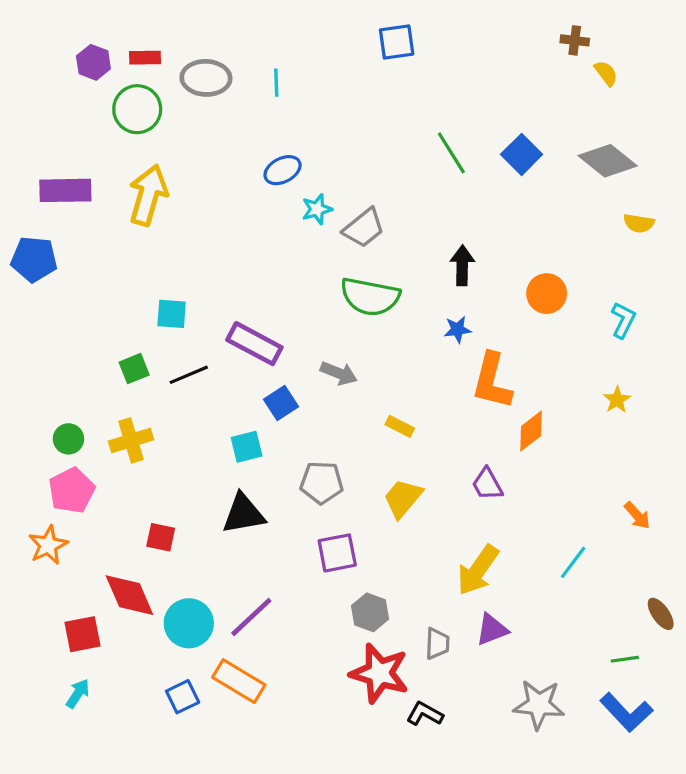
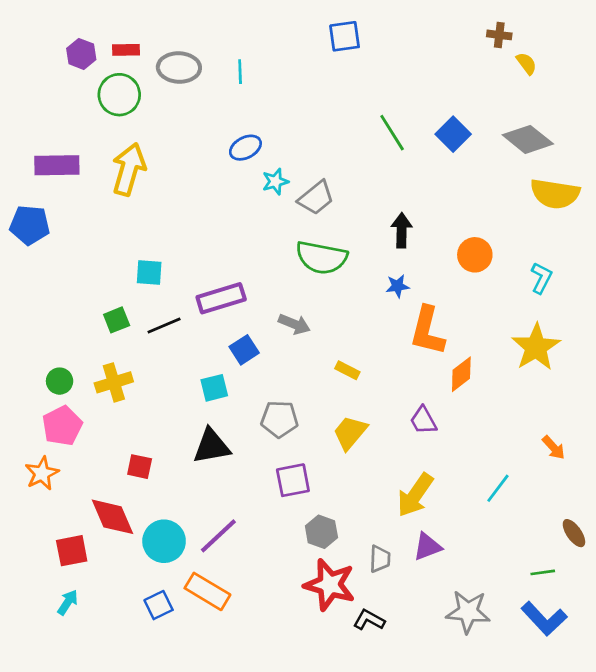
yellow semicircle: (639, 223) -> (555, 194), size x1.8
purple rectangle: (254, 344) -> (221, 298), turned -45
yellow star: (617, 400) -> (536, 347), size x2.0

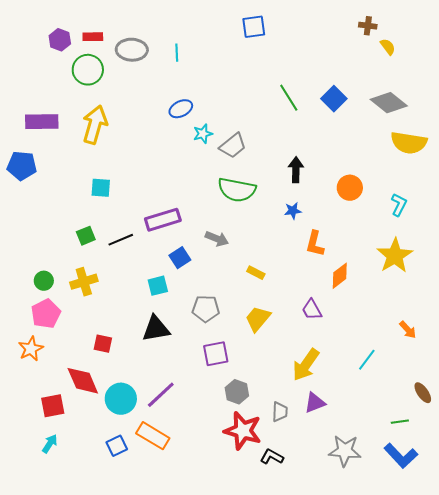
cyan square: (149, 272) -> (101, 188), moved
orange L-shape: (427, 331) -> (315, 244), size x0.7

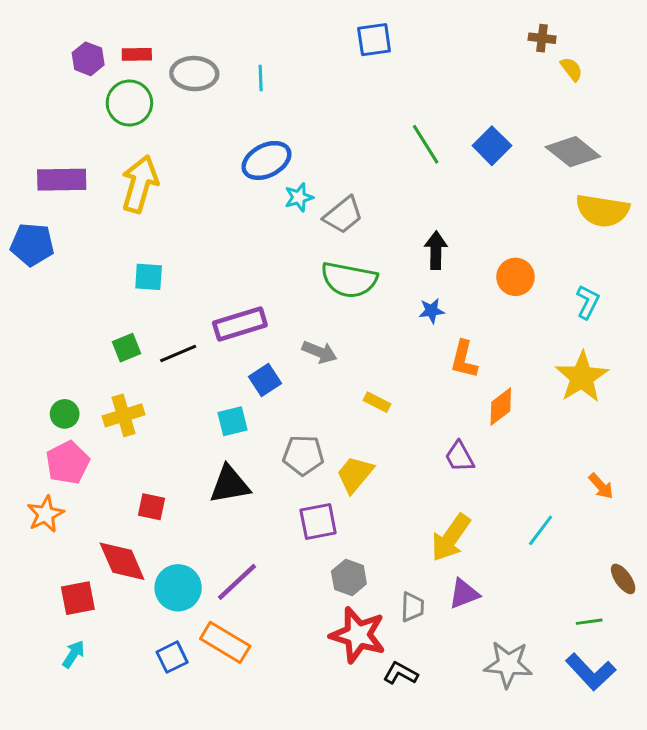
blue ellipse: (181, 109) -> (266, 160), size x1.4
yellow trapezoid: (258, 319) -> (355, 474), moved

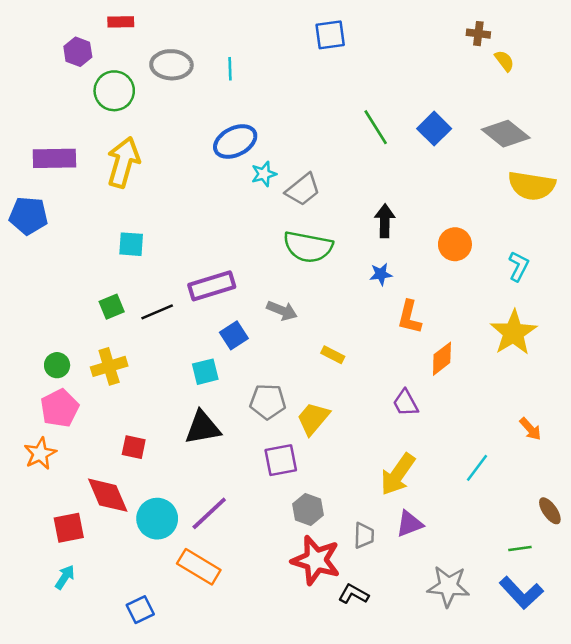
red rectangle: (137, 54) -> (121, 22), moved
blue square: (172, 657) -> (140, 610), moved

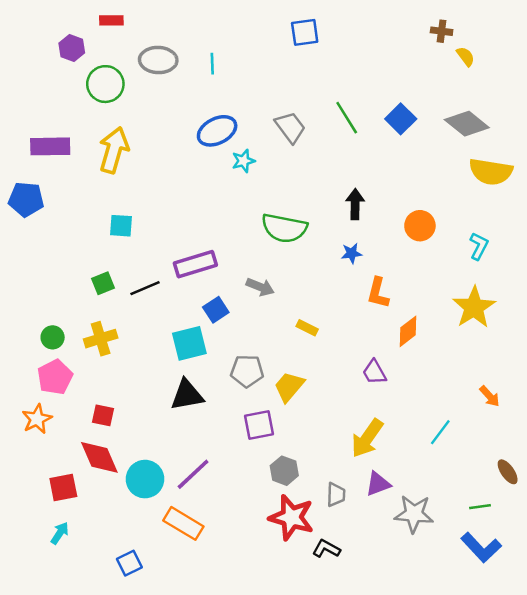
gray trapezoid: (303, 190) -> (290, 127), moved, turned -88
cyan square: (205, 372) -> (189, 343), size x1.4
red square: (134, 447) -> (103, 415), moved
gray star: (448, 586) -> (414, 514), moved

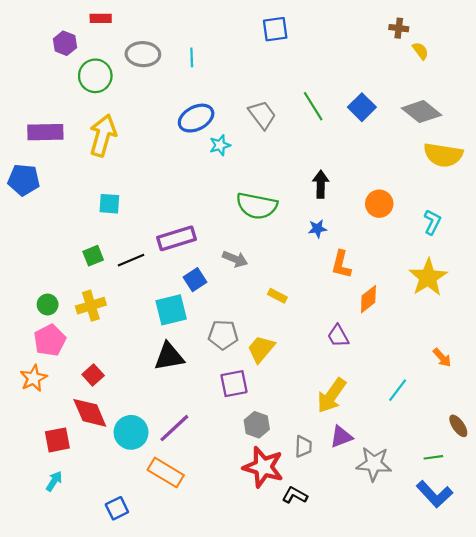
red square: (103, 415) -> (93, 375), turned 36

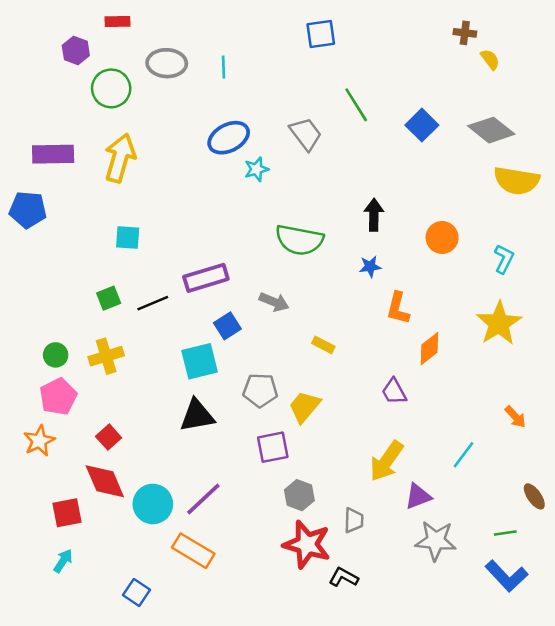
green line: (313, 106) -> (356, 105), moved
purple triangle: (341, 437) -> (418, 496), moved
blue square: (117, 508) -> (136, 592), turned -30

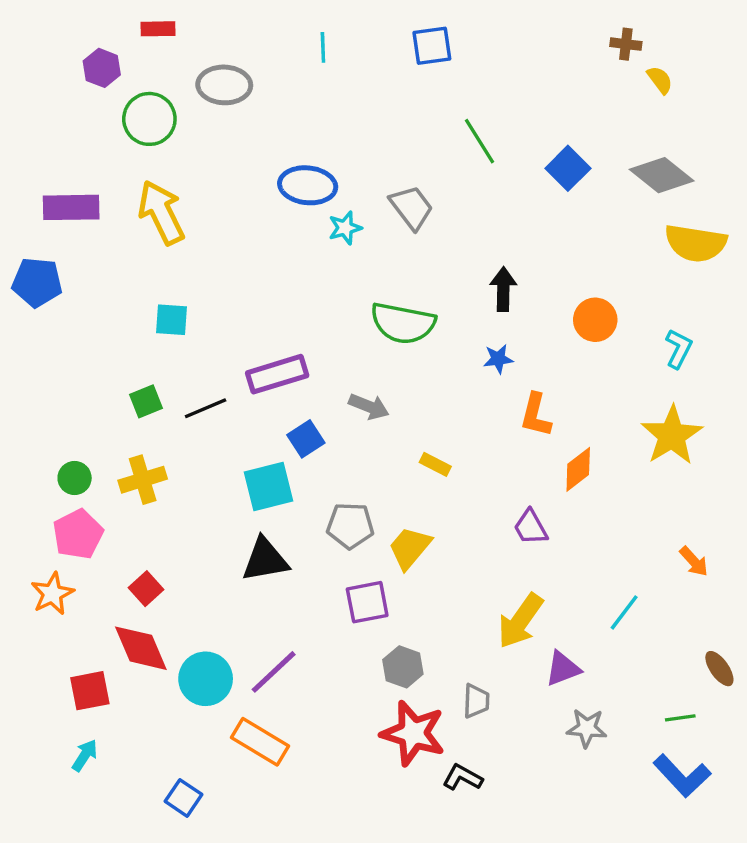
cyan line: (224, 67) -> (323, 47), moved
gray trapezoid: (306, 134) -> (411, 207), moved
blue ellipse: (229, 138) -> (308, 185), turned 33
yellow arrow: (120, 158) -> (161, 213), turned -42
gray star: (436, 541) -> (587, 728), size x0.7

